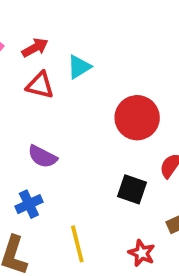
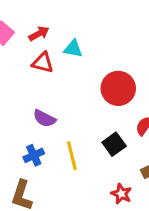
cyan triangle: (79, 67) -> (73, 49), turned 42
black square: (132, 189) -> (114, 144), turned 35
yellow line: (77, 244) -> (72, 156), moved

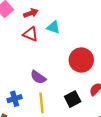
purple semicircle: (44, 118) -> (38, 77), moved

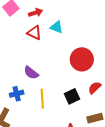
purple semicircle: (38, 77) -> (31, 73), moved

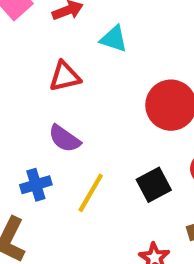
red triangle: (34, 33) -> (65, 76), moved, turned -35
yellow line: (42, 99) -> (91, 193), turned 36

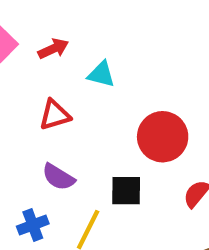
black square: (154, 185) -> (126, 191), moved, turned 32

